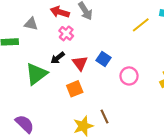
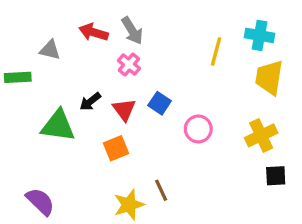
yellow line: (141, 25) -> (216, 52), turned -36
pink cross: (66, 33) -> (129, 64), moved
green triangle: (36, 74) -> (58, 126), turned 45

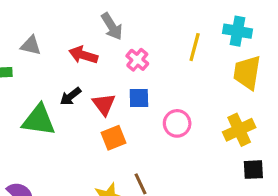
red arrow: (93, 32) -> (83, 55), moved
pink cross: (129, 64) -> (137, 60), moved
blue square: (160, 103) -> (139, 98), turned -35
orange square: (116, 148) -> (113, 138), moved

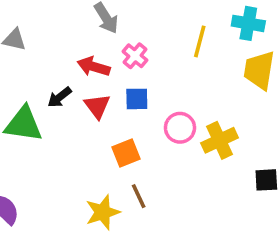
red arrow: (83, 55) -> (94, 67), moved
yellow cross: (239, 130) -> (220, 140), moved
orange square: (113, 138) -> (126, 153), moved

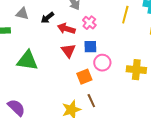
black arrow: (59, 97) -> (47, 18), moved
pink circle: (180, 128) -> (102, 63), moved
yellow cross: (220, 140) -> (136, 70), turned 30

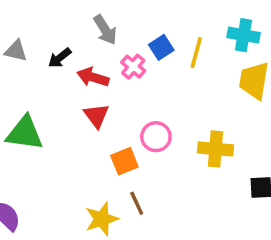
blue square: (90, 47) -> (161, 47), moved, turned -32

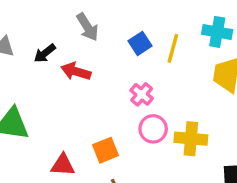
pink cross: (133, 67) -> (142, 94), moved
red triangle: (96, 116) -> (63, 165), moved, turned -50
pink circle: (156, 137) -> (153, 129), moved

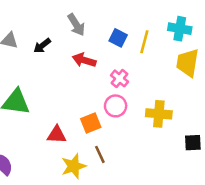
blue square: (140, 43) -> (118, 38), turned -30
red arrow: (76, 71) -> (84, 60), moved
pink circle: (153, 129) -> (116, 106), moved

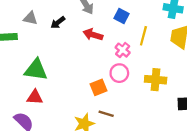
yellow line: (144, 42) -> (143, 36), moved
red triangle: (57, 135) -> (35, 97), moved
brown line: (100, 154) -> (106, 114), turned -48

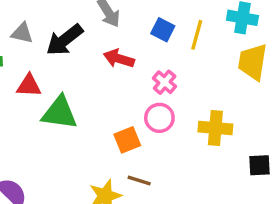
black arrow: (58, 23) -> (65, 40), size x1.6
yellow line: (143, 36) -> (197, 35), moved
green triangle: (36, 70) -> (59, 113), moved
red triangle: (35, 97) -> (29, 86), moved

